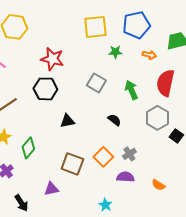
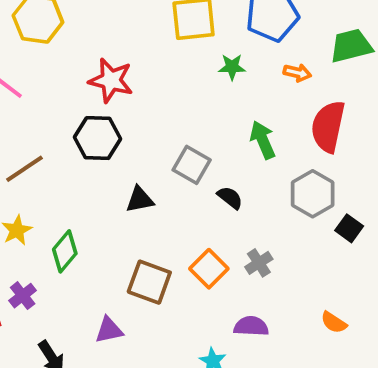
gray square: (96, 83) -> (192, 165), moved
purple semicircle: (125, 177) -> (251, 326), moved
orange semicircle: (158, 185) -> (334, 322), moved

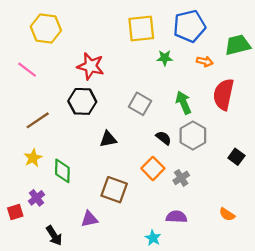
gray square: (192, 165) -> (140, 104), moved
gray hexagon: (313, 194) -> (193, 136), moved
green diamond: (65, 251) -> (62, 171), turned -40
orange square: (209, 269) -> (153, 168), moved

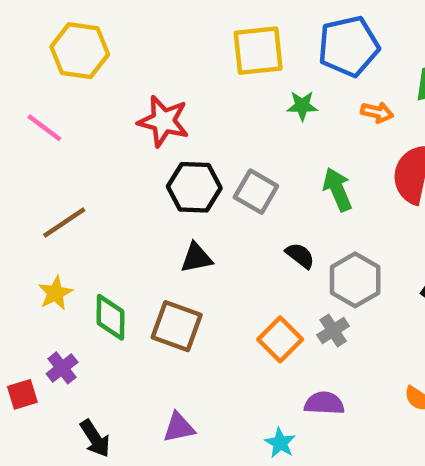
black hexagon: (82, 101) -> (194, 187), moved
gray hexagon: (193, 136) -> (355, 280), moved
orange square: (153, 168) -> (280, 339), moved
brown square: (114, 190) -> (177, 326), moved
purple triangle: (89, 219) -> (179, 427), moved

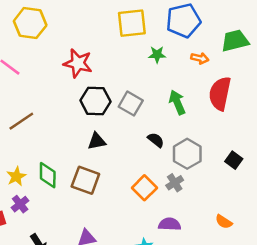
yellow star: (55, 293) -> (16, 176), moved

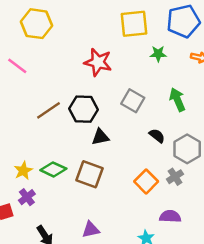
red star: (78, 63) -> (98, 62), moved
black hexagon: (95, 101) -> (83, 109), moved
brown line: (21, 121) -> (49, 110), moved
green diamond: (48, 175) -> (53, 169), turned -65

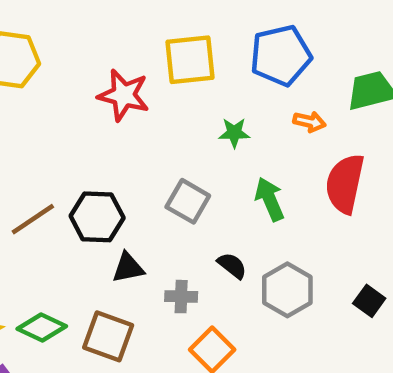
green star: (158, 54) -> (234, 133), moved
red star: (98, 62) -> (124, 95), moved
gray cross: (175, 177) -> (181, 297), moved, turned 35

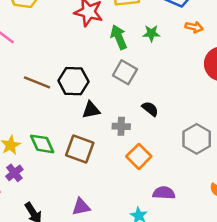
green arrow: (270, 199) -> (119, 37), moved
brown line: (33, 219) -> (37, 82), turned 56
gray hexagon: (287, 290) -> (197, 139), moved
green diamond: (42, 327) -> (42, 144), turned 40

